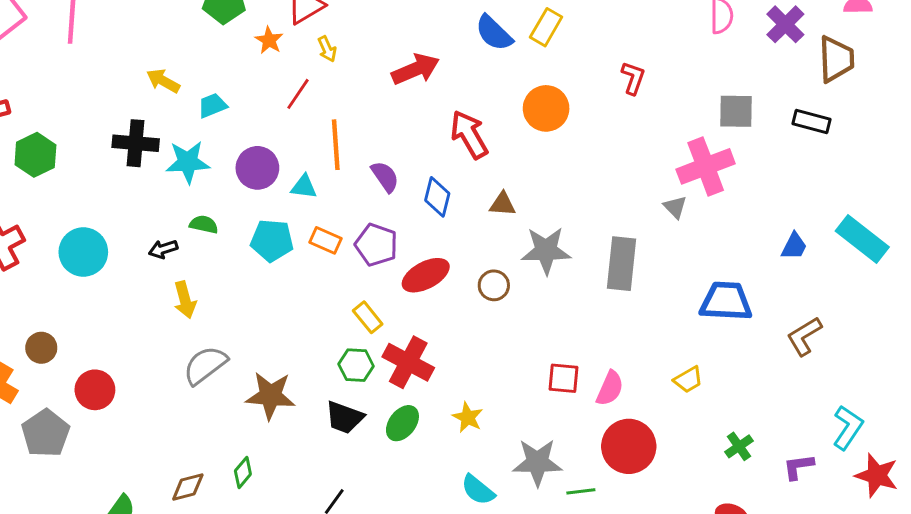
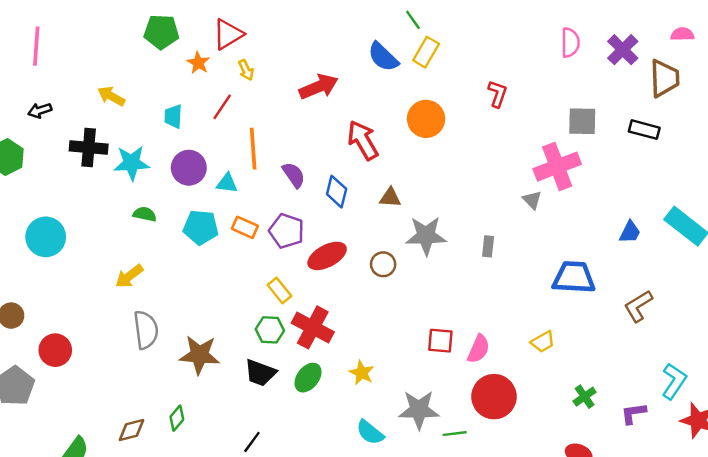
cyan trapezoid: (212, 106) -> (173, 116), moved, turned -65
black arrow: (163, 249) -> (40, 110), moved
gray rectangle: (621, 264) -> (488, 246), size x0.5
yellow arrow: (185, 300) -> (129, 276), turned 68
gray semicircle: (205, 365) -> (146, 330), turned 120

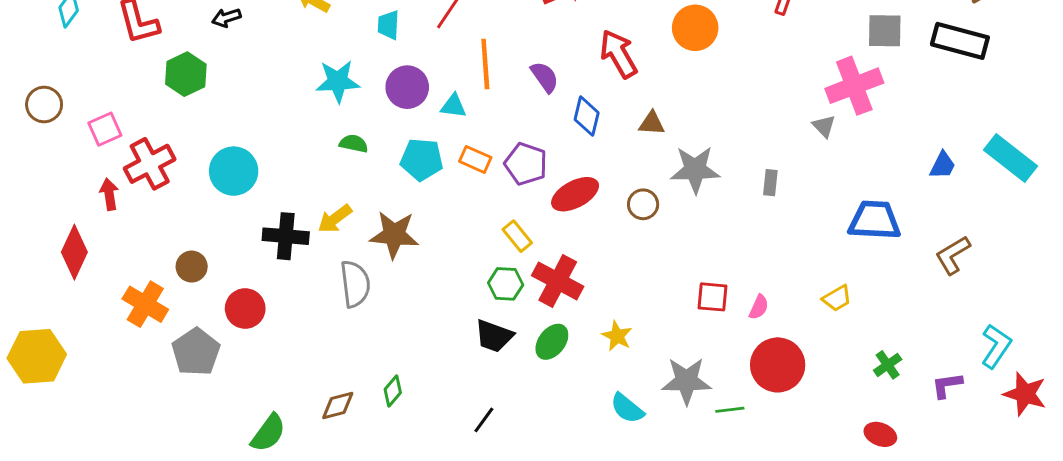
black rectangle: (644, 130) -> (960, 41), size x1.5
black cross: (89, 147) -> (286, 236), moved
purple semicircle: (294, 175) -> (545, 77), moved
pink semicircle: (478, 349) -> (759, 307), size x0.7
brown star: (200, 355) -> (394, 235), moved

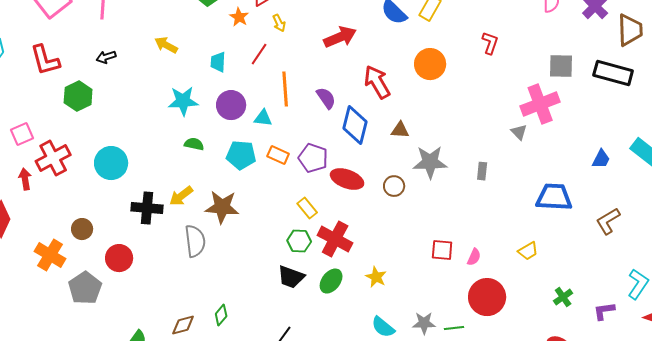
blue diamond: (587, 116) -> (355, 125), size x1.4
red ellipse: (575, 194) -> (347, 179), turned 48
gray star: (686, 381) -> (424, 323), moved, size x0.7

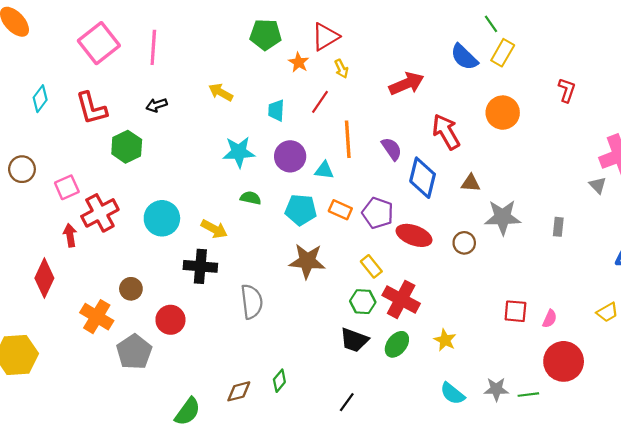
yellow arrow: (181, 196) -> (214, 229), moved, turned -115
brown star: (222, 207) -> (307, 261), moved

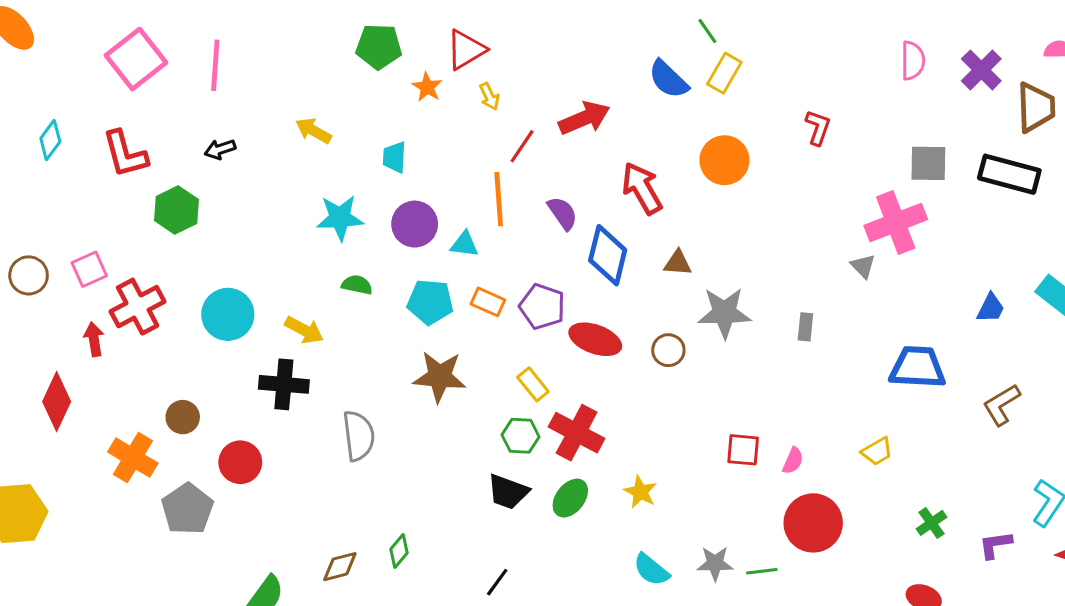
red line: (320, 102) -> (522, 146), moved
brown circle: (22, 169) -> (29, 275), moved

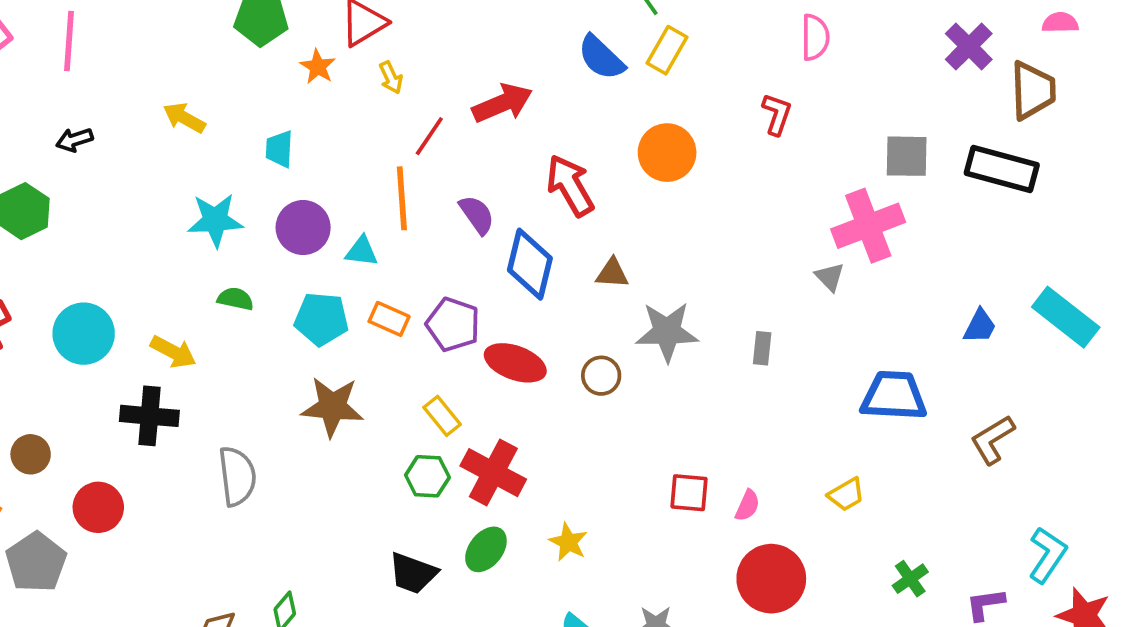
pink semicircle: (913, 61) -> (815, 37), moved
black trapezoid: (508, 492) -> (413, 573), moved

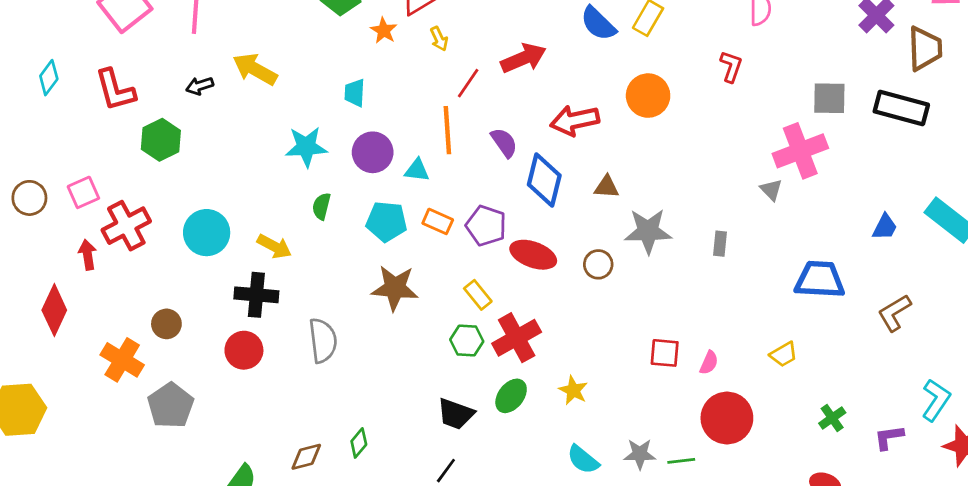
yellow arrow: (184, 118) -> (255, 69), moved, size x1.4
red arrow: (570, 185) -> (575, 120), turned -72
green semicircle: (235, 299) -> (321, 206), turned -88
red cross: (493, 473) -> (517, 338), turned 33
red circle: (98, 507) -> (244, 350), moved

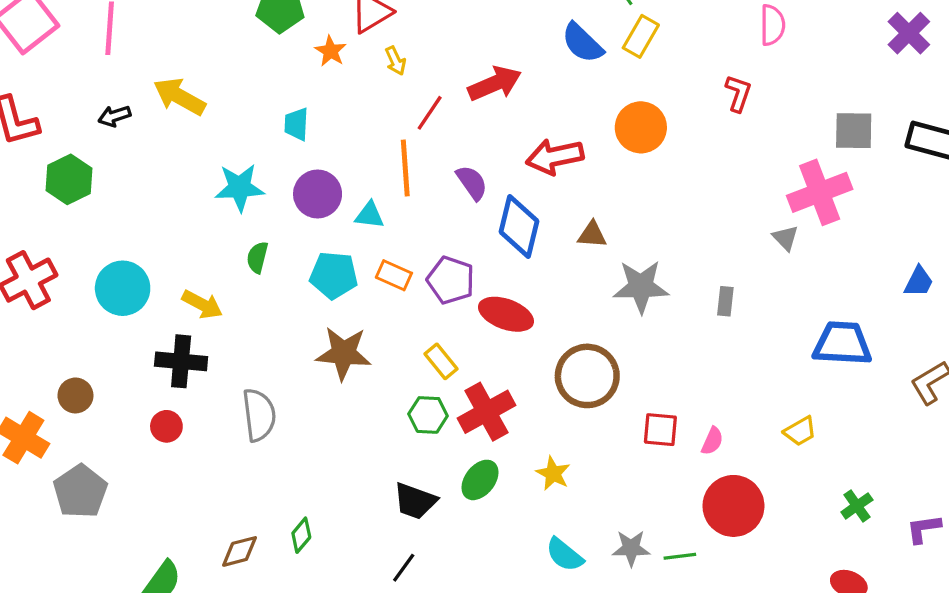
brown circle: (598, 264) -> (587, 376), moved, size x1.8
red circle: (244, 350) -> (166, 426), size x0.7

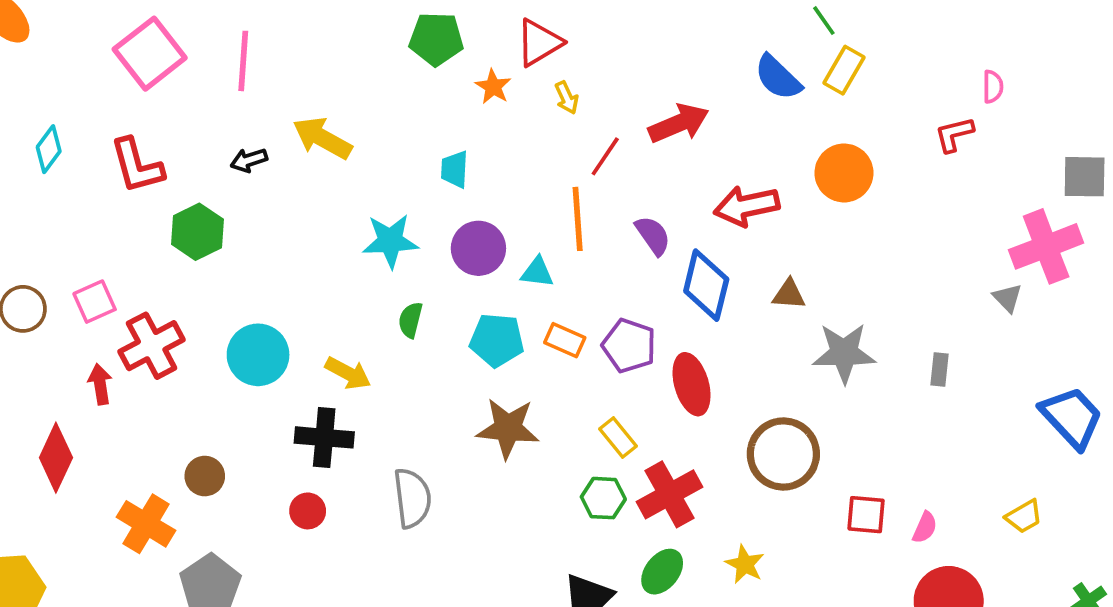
pink semicircle: (772, 25) -> (993, 87), moved, size x0.7
red L-shape: (738, 93) -> (954, 134), turned -123
red ellipse: (506, 314) -> (692, 384), turned 54
blue trapezoid: (842, 343) -> (1072, 417), turned 44

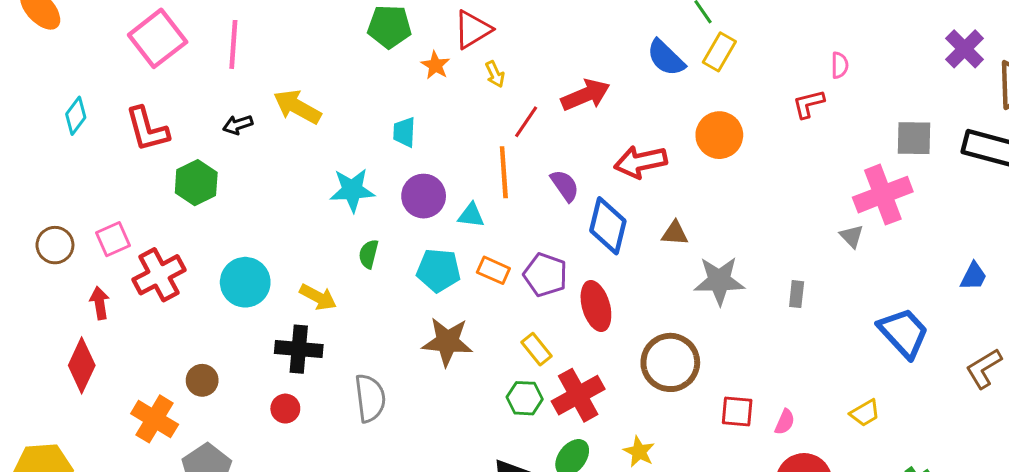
red arrow: (100, 384) -> (100, 303), moved

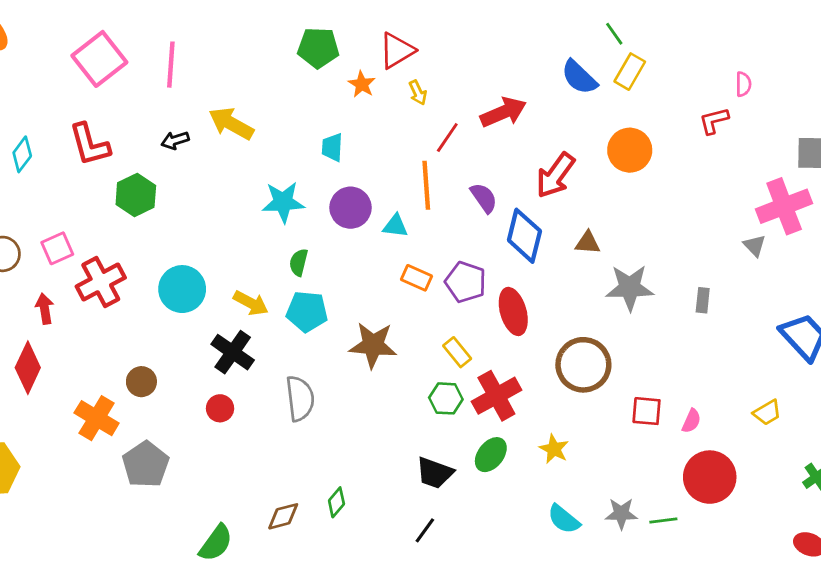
cyan diamond: (76, 116) -> (22, 154), moved
red arrow: (641, 162) -> (555, 175), turned -42
cyan pentagon: (438, 270) -> (307, 311), moved
black cross: (299, 349) -> (233, 352), turned 30

